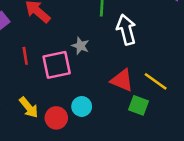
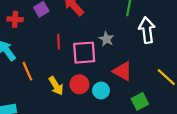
red triangle: (122, 80) -> (122, 71), moved
green square: (138, 105) -> (140, 101), moved, turned 35
red circle: (56, 118) -> (79, 84), moved

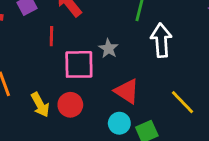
red line: (59, 42) -> (51, 36), moved
cyan circle: (101, 91) -> (119, 123), moved

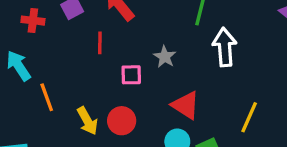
pink square: (79, 64) -> (131, 75), size x0.6
yellow line: (183, 102) -> (249, 117), turned 68

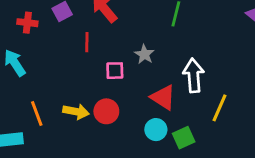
white arrow: (225, 47) -> (194, 75), moved
orange line: (47, 97) -> (37, 113), moved
yellow arrow: (87, 121) -> (76, 112), turned -50

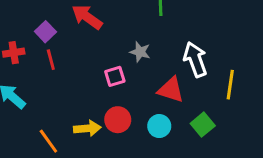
red line: (87, 42) -> (51, 60), moved
cyan circle: (156, 130) -> (159, 126), moved

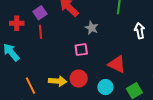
gray star: (140, 52) -> (92, 28), moved
white arrow: (195, 59) -> (140, 31), moved, size x0.7

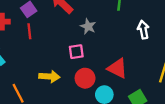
red circle: (79, 79) -> (85, 78), moved
yellow arrow: (58, 81) -> (49, 76), moved

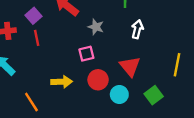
white arrow: (143, 30) -> (137, 29), moved, turned 30
red triangle: (117, 68) -> (130, 66), turned 30

